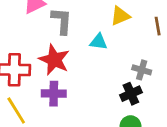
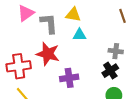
yellow triangle: (120, 16) -> (73, 15), moved, turned 42
purple cross: (54, 94) -> (69, 78), moved

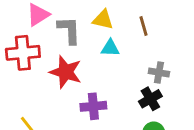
brown line: (123, 16) -> (143, 26), moved
red cross: (19, 66) -> (23, 53), moved

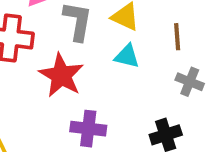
gray cross: (159, 72) -> (190, 82), moved

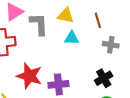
red star: (61, 75) -> (29, 76), moved

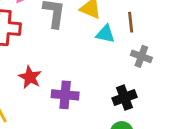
cyan triangle: (72, 38) -> (105, 34), moved
red star: (29, 76) -> (30, 77), size x0.7

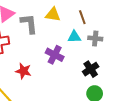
cyan triangle: (105, 34) -> (74, 37), moved
purple cross: (65, 95) -> (55, 55), moved, turned 36

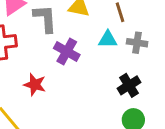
purple cross: (55, 55) -> (67, 51), moved

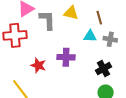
purple cross: (67, 51) -> (66, 57), moved, turned -30

